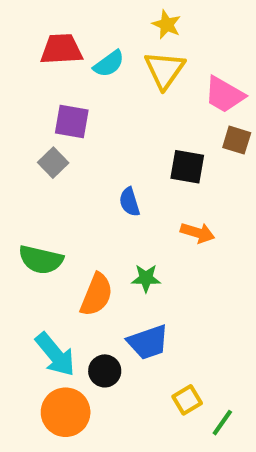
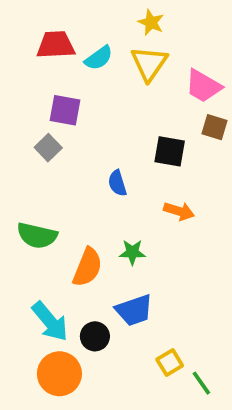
green line: (222, 423) -> (201, 383), turned -70

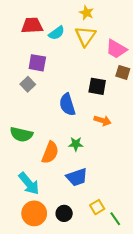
blue semicircle: (117, 183) -> (67, 105), size x1.5
black circle: (95, 336) -> (64, 213), moved

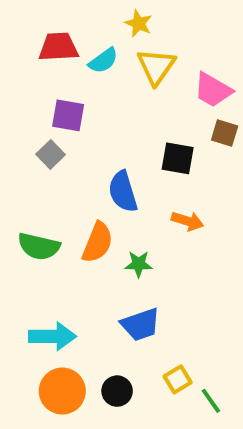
yellow star: (86, 13) -> (139, 23), moved
orange semicircle: (50, 153) -> (97, 242), moved
cyan arrow: (29, 184) -> (53, 336), turned -50

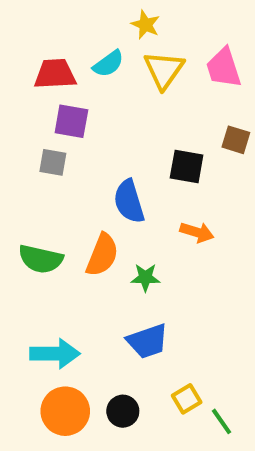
red trapezoid: (58, 47) -> (55, 74), moved
pink trapezoid: (213, 90) -> (224, 68), moved, turned 42
gray square: (51, 154) -> (53, 162), turned -36

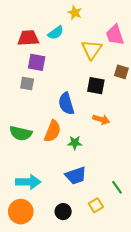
yellow triangle: (164, 70) -> (92, 50), moved
orange circle: (65, 411) -> (21, 212), moved
green line: (221, 421) -> (117, 187), moved

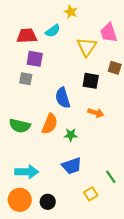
black circle: (63, 212) -> (48, 202), moved

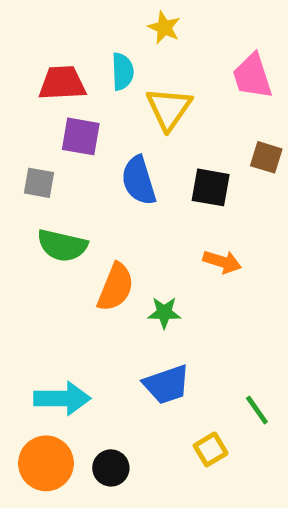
cyan semicircle: (53, 31) -> (122, 72), turned -56
yellow triangle: (87, 47) -> (169, 109), moved
gray square: (26, 79) -> (39, 183), moved
blue semicircle: (63, 98) -> (139, 181), moved
green semicircle: (20, 126) -> (62, 245), moved

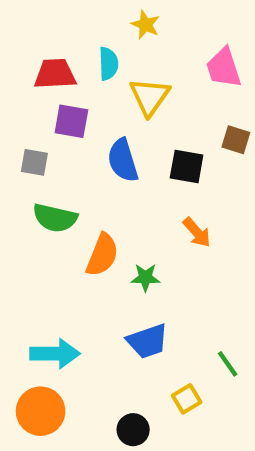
orange arrow: (222, 262) -> (197, 232), turned 32
black circle: (111, 468) -> (133, 430), moved

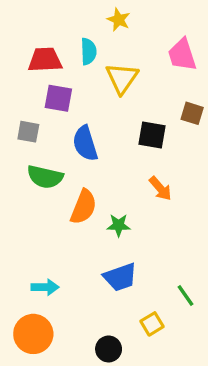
blue semicircle: (123, 160) -> (85, 143), moved
cyan arrow: (55, 354) -> (45, 287), size x0.7

